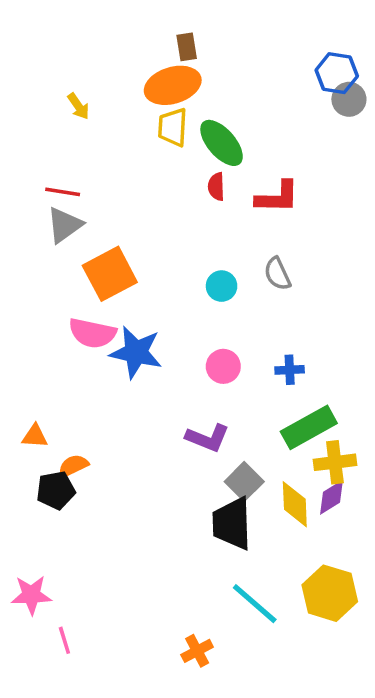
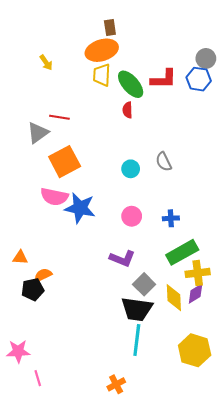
blue hexagon: (337, 73) -> (199, 79), moved
red line: (63, 192) -> (59, 117), moved
red L-shape: (277, 197) -> (164, 79), moved
black trapezoid: (232, 523) -> (137, 309), turned -80
cyan line: (255, 604) -> (137, 340), moved, turned 56

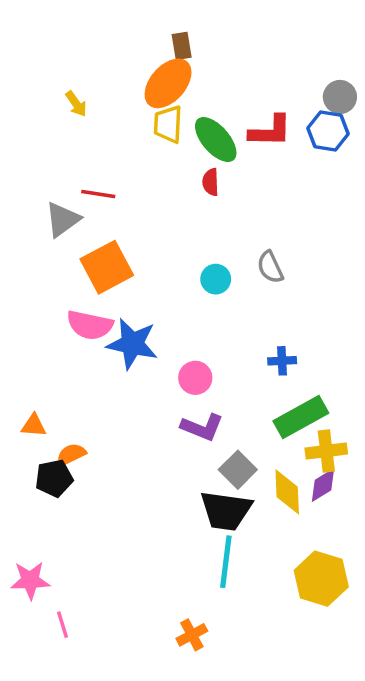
orange ellipse: (102, 50) -> (168, 83), turned -32
pink circle: (132, 216) -> (195, 378), moved

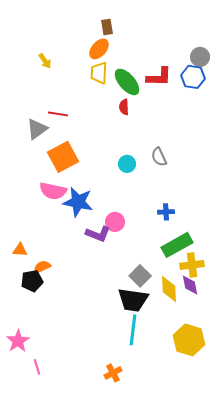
orange ellipse: (168, 83) -> (99, 49), size x0.7
purple L-shape: (202, 427) -> (98, 234), moved
purple diamond: (323, 485) -> (190, 285), turned -70
pink star: (30, 580) -> (18, 341), turned -30

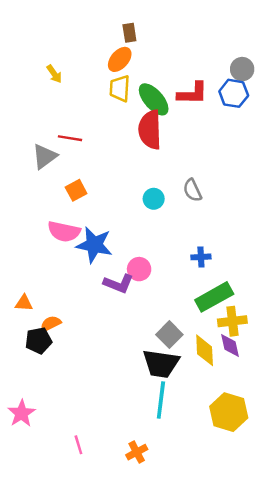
red semicircle: (124, 107) -> (150, 130), size x2.0
orange square: (63, 157) -> (76, 190), size x0.6
pink line: (37, 367) -> (78, 445), moved

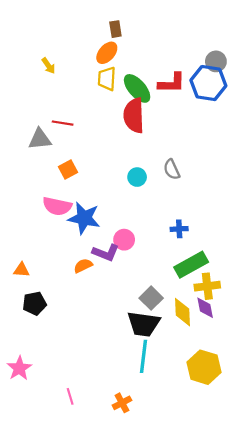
blue hexagon: (234, 93) -> (208, 83), size x1.4
gray triangle: (45, 156) -> (40, 139), turned 30
orange semicircle: (51, 324) -> (83, 266), moved

